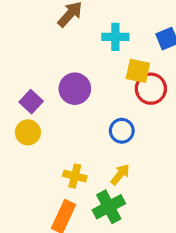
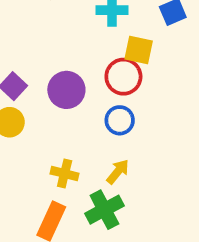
purple circle: (75, 89) -> (66, 90), moved
red circle: (151, 89) -> (123, 77), moved

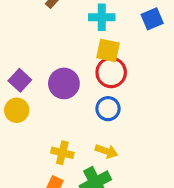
yellow square: (139, 50) -> (108, 50), moved
yellow arrow: (118, 172) -> (106, 151), turned 70

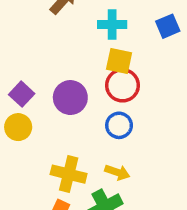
yellow cross: (62, 153) -> (69, 174), size x1.4

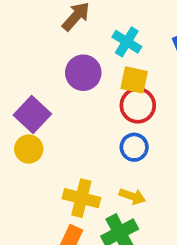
cyan cross: (112, 24) -> (127, 42), turned 32
purple square: (22, 94) -> (32, 114), size x1.4
purple circle: (70, 98) -> (83, 73), moved

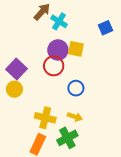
cyan cross: (127, 42) -> (59, 21), moved
purple circle: (83, 73) -> (58, 50), moved
red circle: (138, 105) -> (54, 66), moved

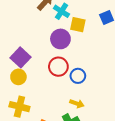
yellow square: (76, 49) -> (78, 25), moved
red circle: (54, 66) -> (58, 67), moved
yellow cross: (45, 118) -> (19, 107), moved

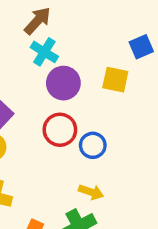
cyan cross: (61, 11) -> (44, 52), moved
yellow square: (78, 25) -> (115, 80), moved

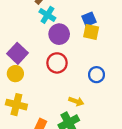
blue square: (141, 47) -> (89, 19), moved
blue circle: (93, 145) -> (96, 75), moved

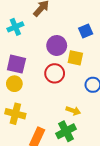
cyan cross: (47, 15) -> (15, 27), moved, turned 35
yellow square: (91, 32) -> (75, 58), moved
purple square: (18, 53) -> (16, 64), turned -30

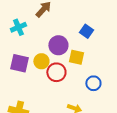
blue square: (86, 31) -> (86, 31), turned -32
yellow circle: (14, 84) -> (41, 61), moved

